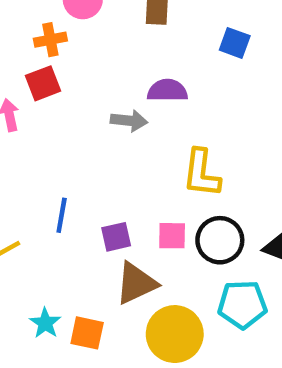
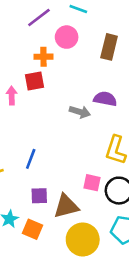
purple square: (116, 237) -> (39, 196), moved

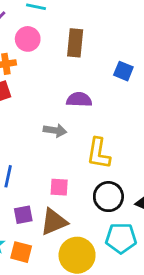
gray arrow: (80, 112) -> (55, 130), moved
pink square: (92, 183) -> (59, 187), moved

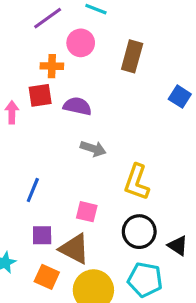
purple semicircle: (79, 100) -> (77, 106), moved
brown triangle: (54, 222) -> (74, 249), turned 40
orange square: (21, 252) -> (47, 277), moved

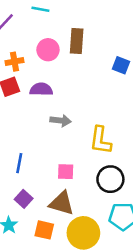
pink circle: (81, 43) -> (48, 50), moved
purple square: (42, 235) -> (24, 199), moved, turned -36

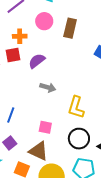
pink circle: (48, 50) -> (44, 21), moved
purple semicircle: (41, 89) -> (37, 61), turned -48

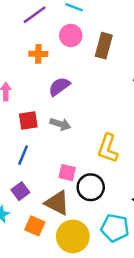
red square: (13, 55) -> (28, 120), moved
gray arrow: (48, 87) -> (60, 124), moved
black circle: (79, 139) -> (91, 187), moved

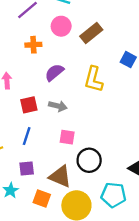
brown rectangle: (104, 46) -> (91, 33), turned 40
yellow L-shape: (108, 148) -> (94, 79), moved
pink square: (67, 173) -> (67, 137), moved
purple square: (20, 191) -> (27, 168), turned 35

